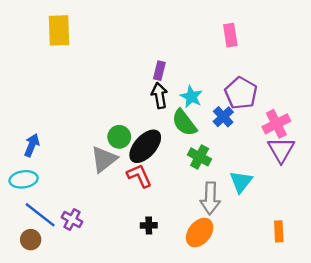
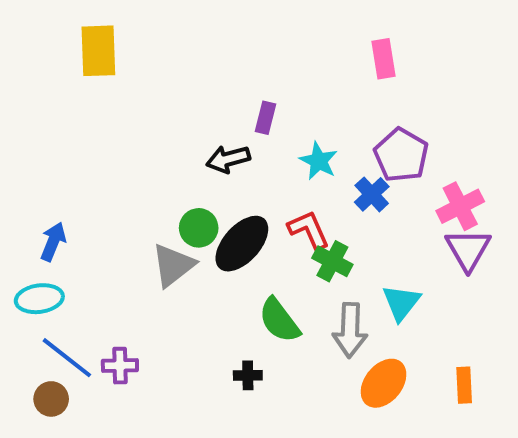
black arrow: (159, 95) -> (228, 159), moved, turned -95
green semicircle: (184, 123) -> (279, 320), moved
red L-shape: (139, 176) -> (309, 230), moved
purple cross: (72, 220) -> (120, 366), turned -30
orange ellipse: (200, 233) -> (384, 383), moved

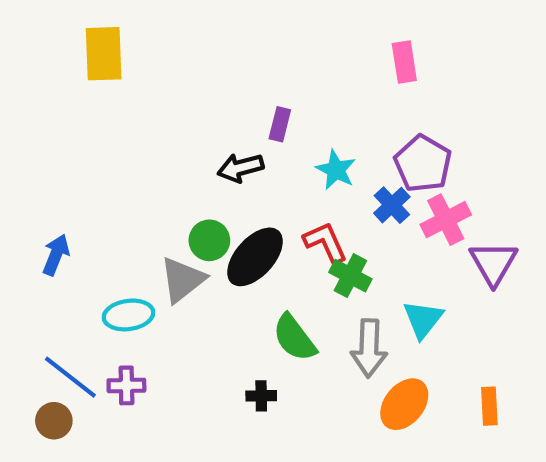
pink cross: (460, 206) -> (446, 220), moved
cyan ellipse: (39, 299) -> (128, 315), moved

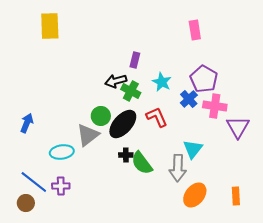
pink cross: (446, 220) -> (215, 106), turned 35
green cross: (350, 276) -> (131, 91), moved
cyan triangle: (423, 319) -> (193, 149), moved
black cross: (261, 396) -> (126, 155), moved

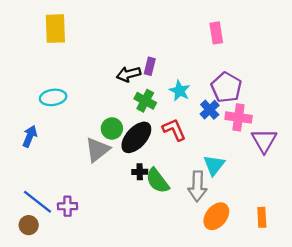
black arrow: (116, 81) -> (129, 74), moved
cyan ellipse: (62, 152) -> (53, 97), moved

